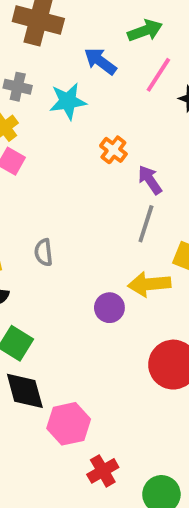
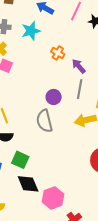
gray semicircle: (44, 252) -> (44, 121), moved, size x1.6
purple circle: (109, 308) -> (54, 97), moved

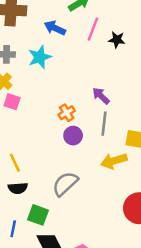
orange cross: (58, 53) -> (67, 113), moved, turned 32
gray semicircle: (44, 121) -> (65, 184), moved, turned 65

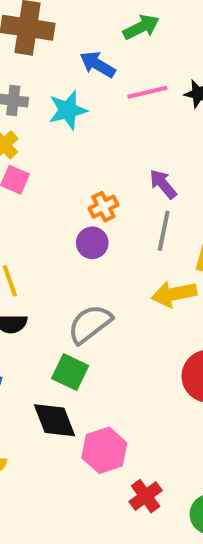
pink line: (93, 29) -> (147, 92), moved, turned 50
purple circle: (73, 136) -> (92, 243), moved
green square: (38, 215) -> (70, 372), moved

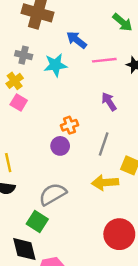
green arrow: (141, 27) -> (122, 22), moved, turned 60
purple arrow: (163, 184) -> (109, 102), moved

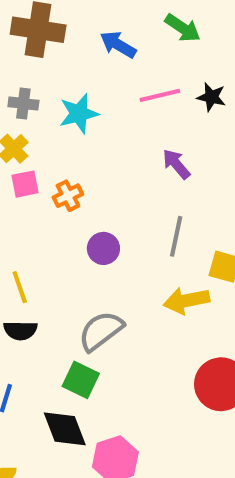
blue arrow: (77, 40) -> (118, 45), moved
pink square: (19, 103) -> (25, 184), turned -35
orange cross: (70, 125) -> (68, 196), moved

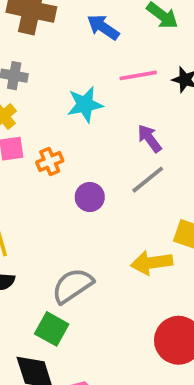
cyan star: (79, 113) -> (85, 104), moved
gray line: (176, 236) -> (148, 180), moved, turned 36
purple circle: (103, 248) -> (90, 197), moved

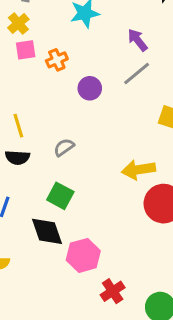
yellow arrow: (152, 263) -> (139, 170), moved
gray semicircle: (72, 286) -> (64, 147), moved, size x0.6

